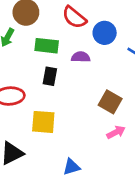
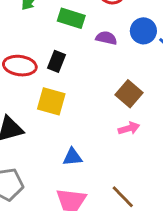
blue circle: (105, 33) -> (143, 31), moved
black rectangle: (50, 76) -> (57, 61), moved

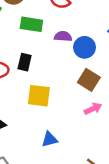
blue circle: (143, 31) -> (85, 47), moved
yellow square: (51, 101) -> (39, 96), moved

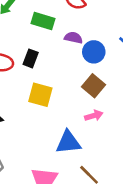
blue triangle: (50, 139) -> (68, 142), moved, size x1.5

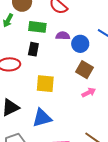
black rectangle: (31, 58) -> (33, 49), moved
blue triangle: (68, 142) -> (42, 118), moved

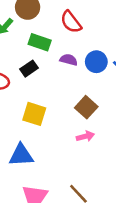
blue circle: (80, 44) -> (96, 62), moved
black rectangle: (33, 49) -> (29, 69), turned 32

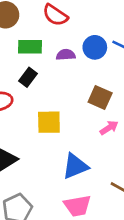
blue triangle: (21, 155) -> (75, 166), moved

